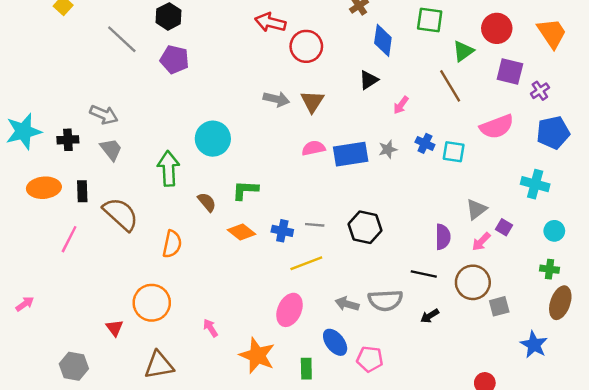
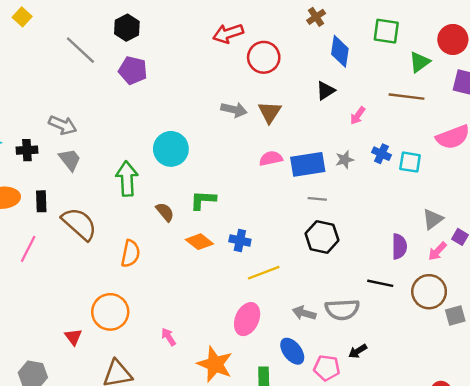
red arrow: (270, 22) -> (228, 34), turned -32
brown line: (450, 86) -> (406, 97), turned -52
gray line: (315, 225) -> (317, 199), moved
black arrow: (430, 316) -> (358, 351), moved

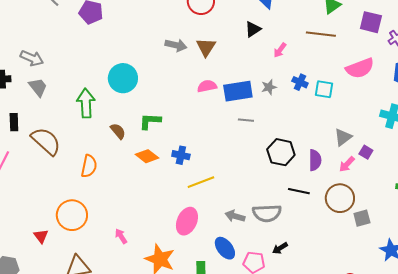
black hexagon: (322, 237) -> (281, 152), moved

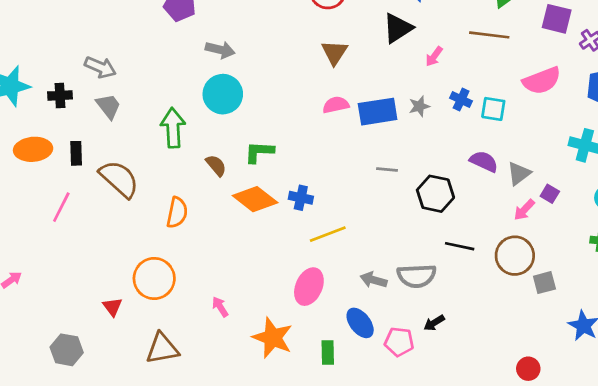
black triangle: (253, 29) -> (398, 28), size x1.4
gray arrow: (176, 45) -> (220, 50), moved
gray line: (246, 120) -> (387, 169), moved
orange diamond: (147, 156) -> (255, 199), size x1.4
purple semicircle: (315, 160) -> (484, 161), moved, turned -65

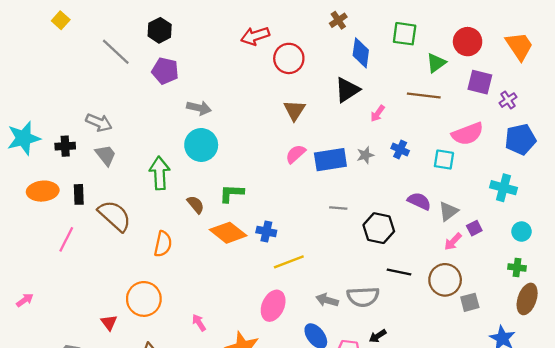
pink semicircle: (336, 105) -> (296, 154), turned -30
cyan square: (493, 109) -> (444, 160), moved
purple square: (550, 194) -> (474, 228), turned 32

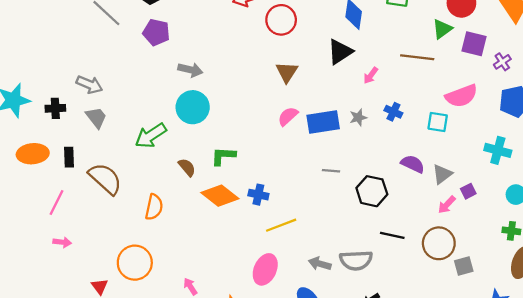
green triangle: (436, 63) -> (442, 29), moved
green arrow: (160, 173) -> (151, 136), turned -120
pink arrow: (25, 300) -> (62, 242), moved, turned 42

